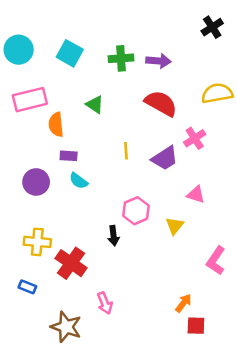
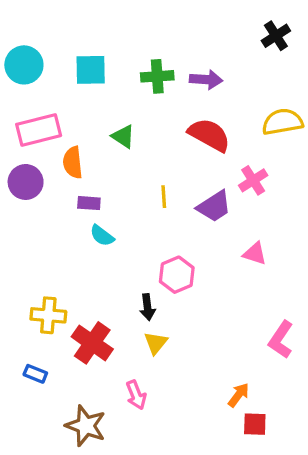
cyan square: (70, 53) -> (91, 70), turned -30
purple circle: (36, 182) -> (26, 182), moved
yellow triangle: (175, 226) -> (156, 343), moved

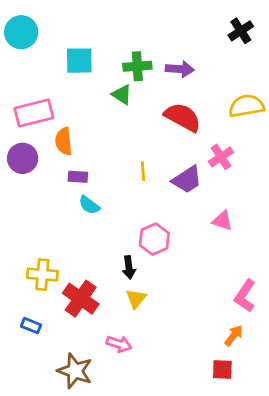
cyan circle: (24, 65) -> (21, 32), moved
green triangle: (123, 136) -> (122, 95), moved
pink arrow: (136, 395) -> (119, 344), turned -50
orange arrow: (239, 395) -> (234, 335), moved

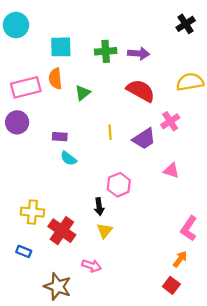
green triangle: (122, 95) -> (83, 93), moved, turned 49
orange semicircle: (64, 141) -> (55, 79), moved
red square: (222, 369) -> (171, 285), turned 35

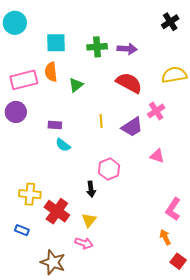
yellow triangle: (105, 231) -> (89, 220), moved
orange arrow: (180, 259) -> (165, 237), turned -63
red square: (171, 285) -> (178, 261), moved

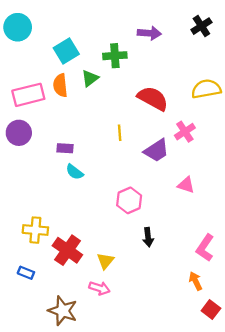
cyan square: (56, 43) -> (66, 51), turned -30
purple arrow: (127, 49) -> (149, 33), moved
green triangle: (76, 85) -> (90, 78), moved
yellow line: (101, 121) -> (120, 133), moved
black arrow: (91, 189) -> (148, 237), moved

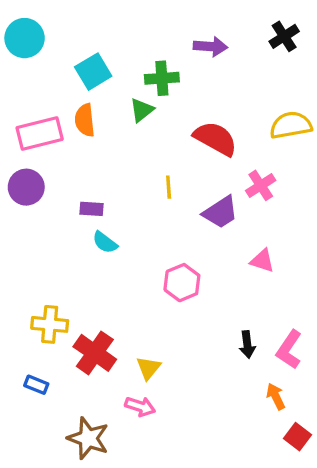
green triangle: (90, 78) -> (142, 110), moved
black arrow: (148, 237) -> (247, 345), moved

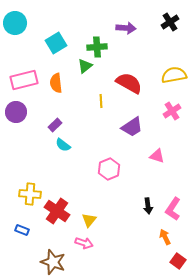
orange semicircle: (85, 120) -> (56, 83), moved
pink cross: (261, 185) -> (172, 111), moved
yellow line: (169, 187) -> (101, 101), moved
purple rectangle: (92, 209) -> (55, 125), turned -48

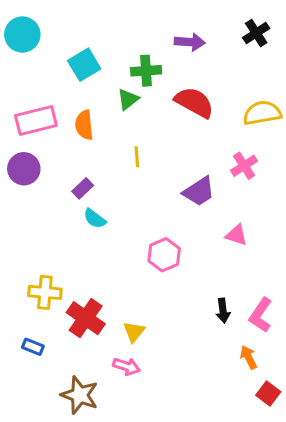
red semicircle: (129, 83) -> (194, 102), moved
yellow line: (101, 101) -> (137, 157), moved
pink cross: (172, 111) -> (244, 166), moved

